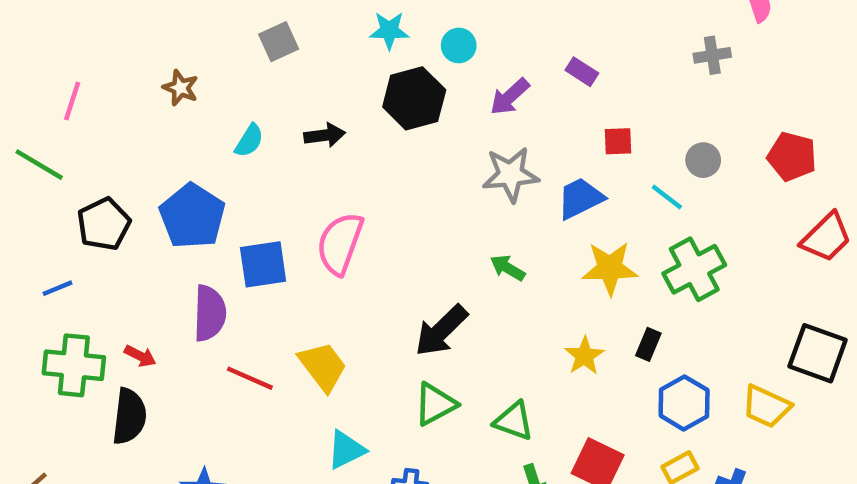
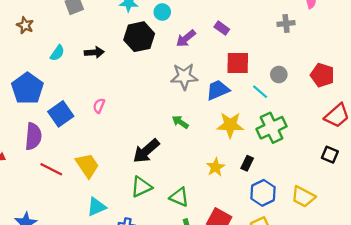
red square: (618, 141) -> (238, 63), size x1.6
pink semicircle: (340, 244) -> (99, 106), size x0.5
blue square: (263, 264) -> (61, 114), turned -30
black square: (818, 353) -> (330, 155), moved, size x0.6

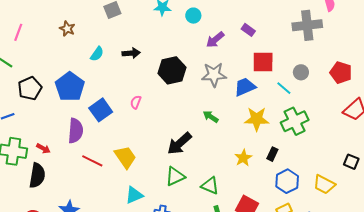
gray cross: (286, 24) -> (307, 25), size x1.8
black hexagon: (139, 37) -> (172, 70), moved
black square: (330, 155) -> (351, 162), moved

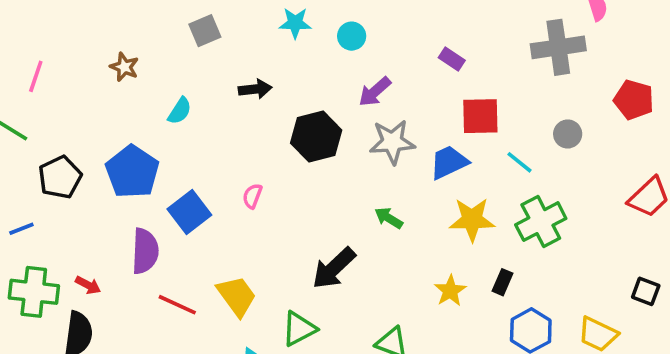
purple arrow: (215, 40) -> (375, 92), moved
black arrow: (131, 53) -> (255, 89), moved
gray circle: (301, 72) -> (568, 134), moved
red pentagon: (341, 73) -> (634, 100), moved
green triangle: (175, 176) -> (299, 329), moved

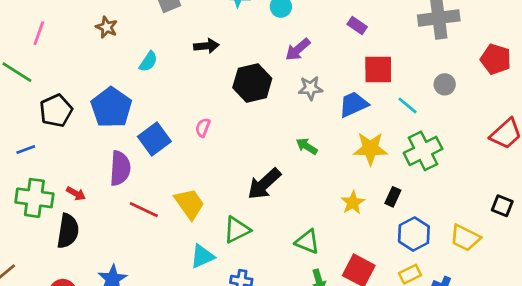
gray star: (392, 142) -> (310, 88), size x0.7

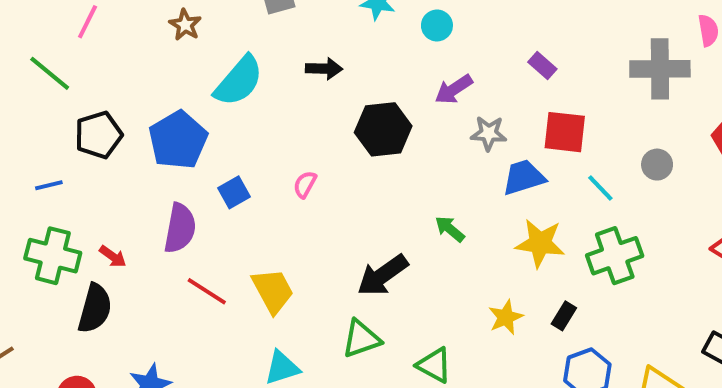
cyan semicircle: (148, 62) -> (239, 81), size x1.8
gray star: (310, 88) -> (489, 133), moved
blue square: (154, 139) -> (234, 192), size x0.7
green triangle: (237, 230) -> (361, 339), moved

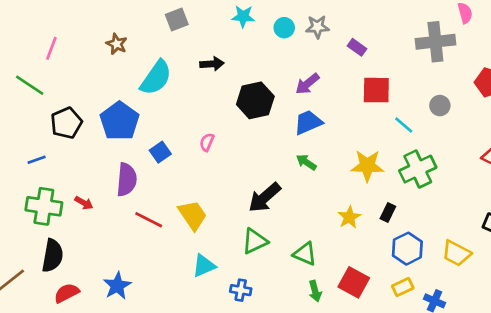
purple arrow: (454, 89) -> (307, 84), moved
gray star: (489, 133) -> (317, 27), moved
blue trapezoid: (524, 177) -> (308, 122), moved
black semicircle: (95, 308) -> (53, 256), moved

